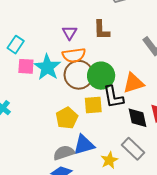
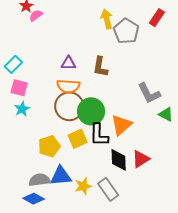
purple triangle: (70, 33) -> (68, 63), turned 49
cyan star: (47, 67) -> (22, 109), moved, size x0.6
orange triangle: (133, 83) -> (121, 125), turned -35
yellow square: (93, 105) -> (78, 139), turned -30
yellow star: (109, 160) -> (83, 186), moved

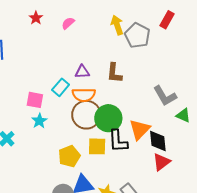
pink semicircle: (36, 15) -> (68, 23), moved
cyan rectangle: (13, 64) -> (61, 87), moved
yellow square: (78, 139) -> (97, 146), turned 30
black diamond: (119, 160) -> (158, 141), moved

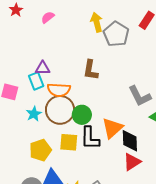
purple triangle: (82, 72) -> (43, 68), moved
cyan rectangle: (61, 87) -> (36, 81), turned -66
green circle: (108, 118) -> (82, 115), size x0.7
cyan star: (39, 121) -> (34, 114), moved

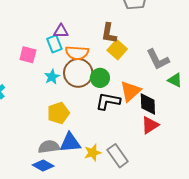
black L-shape: (90, 138) -> (108, 101), turned 100
yellow square: (69, 142) -> (117, 50), moved, turned 36

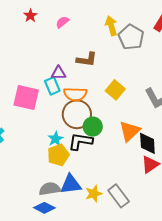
brown L-shape: (109, 33) -> (87, 59), moved, turned -90
pink square: (28, 55) -> (26, 97), size x1.5
cyan star: (52, 77) -> (55, 139), moved
green circle: (100, 78) -> (93, 127), moved
black L-shape: (108, 101) -> (80, 141), moved

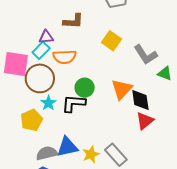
cyan rectangle: (52, 86) -> (41, 50), turned 72
yellow square: (115, 90) -> (112, 41), moved
brown circle: (77, 114) -> (40, 78), moved
yellow pentagon: (58, 155) -> (32, 120), moved

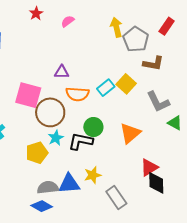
brown L-shape: (73, 21) -> (153, 63), moved
cyan rectangle: (41, 50) -> (106, 88), moved
black diamond: (140, 100) -> (156, 183), moved
yellow star: (91, 154) -> (93, 175), moved

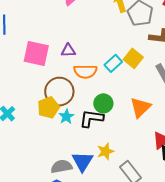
pink square: (28, 95) -> (36, 54), moved
yellow pentagon: (37, 153) -> (48, 108), moved
blue triangle: (69, 184) -> (82, 161), turned -50

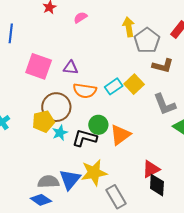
orange triangle: (140, 107) -> (120, 135), moved
yellow star: (105, 151) -> (94, 173), size x1.5

